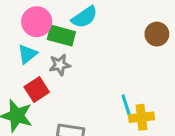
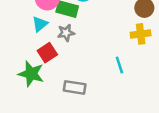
yellow cross: (141, 117) -> (141, 34), moved

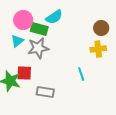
gray star: (66, 33) -> (38, 48), size x1.5
red square: (47, 53) -> (24, 73), moved, turned 35

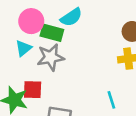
cyan line: (81, 74) -> (111, 100), moved

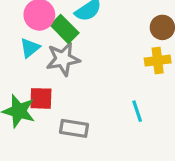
green rectangle: (52, 33) -> (65, 29), turned 30

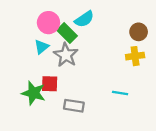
gray star: (63, 59) -> (66, 55), turned -30
cyan line: (137, 111) -> (120, 93), turned -63

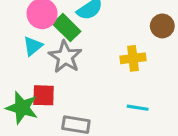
yellow cross: (135, 56) -> (133, 58), moved

